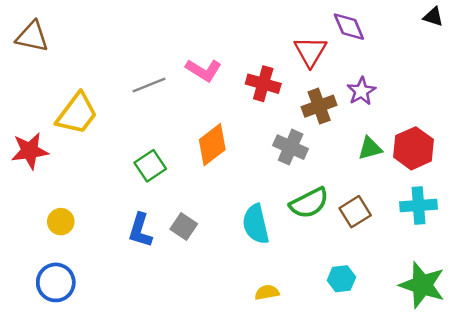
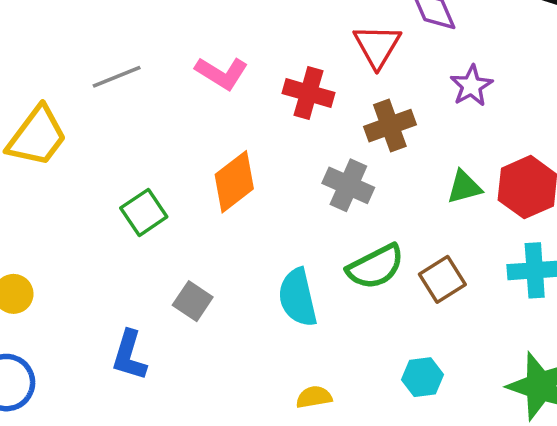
gray line: (149, 85) -> (117, 77), moved
purple star: (361, 91) -> (471, 86), moved
blue L-shape: (140, 230) -> (129, 355), moved

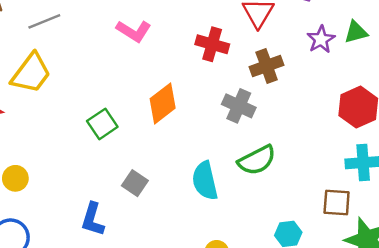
pink L-shape: (222, 73) -> (134, 31), moved
gray line: (117, 77) -> (44, 21), moved
green triangle: (464, 187) -> (356, 32), moved
brown square: (442, 279) -> (337, 202), moved, turned 36

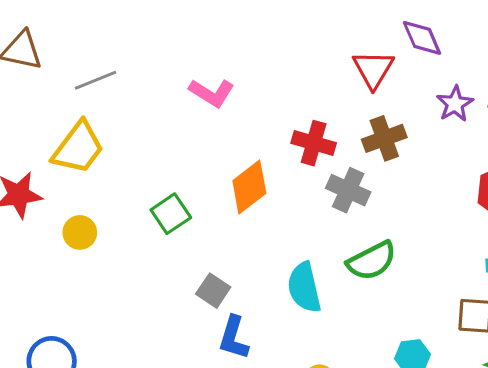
red cross: (212, 44) -> (314, 143), moved
yellow circle: (15, 178) -> (80, 232), moved
blue L-shape: (93, 219) -> (234, 338), moved

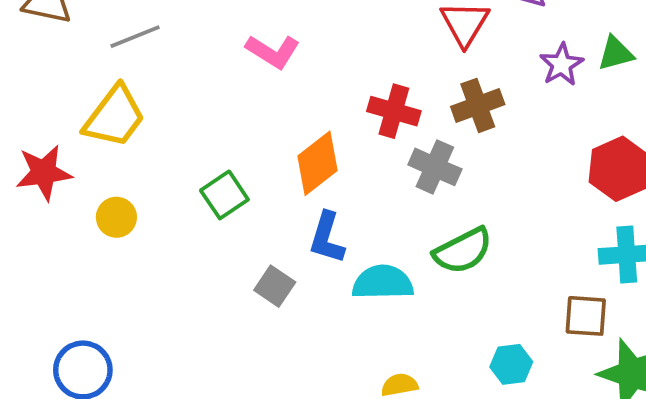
cyan semicircle: (304, 287) -> (383, 282), turned 102
blue L-shape: (234, 338) -> (327, 238), moved

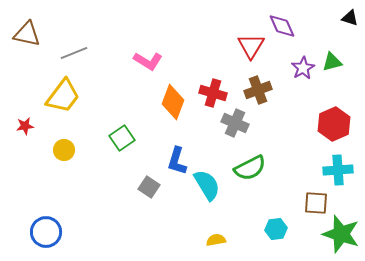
orange diamond: (318, 163) -> (173, 102), moved, turned -32
red star: (44, 173) -> (25, 126), size x0.6
cyan semicircle: (383, 282) -> (207, 185), turned 60

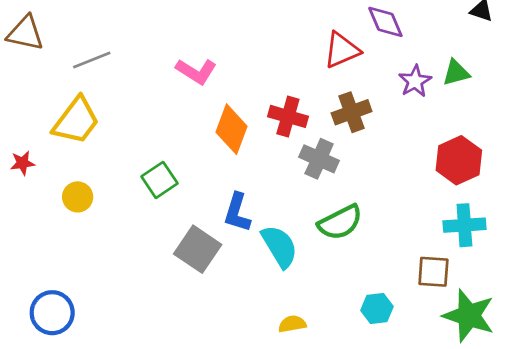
red triangle: (251, 46) -> (342, 50), turned 36
gray square: (149, 187) -> (198, 249), size x1.5

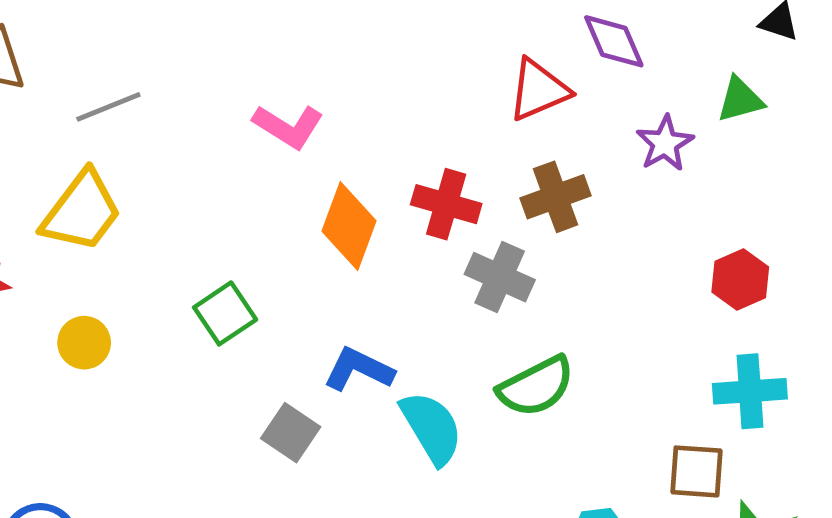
green triangle: (456, 73) -> (740, 100), moved
red hexagon: (459, 160) -> (740, 279), size x0.7
blue L-shape: (237, 212) -> (359, 369), turned 99
gray square: (198, 249) -> (291, 433), size x0.7

